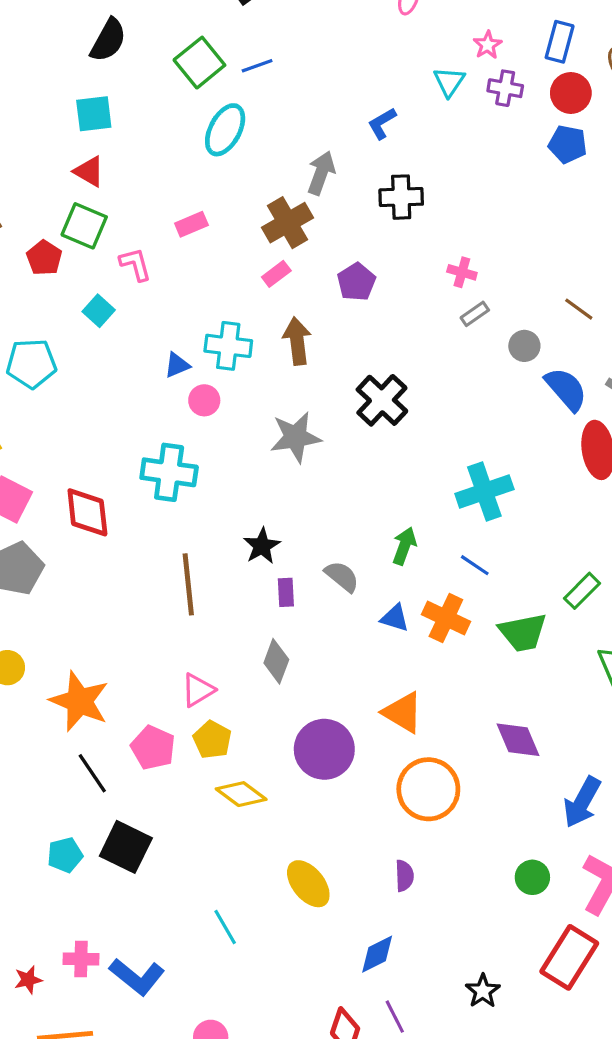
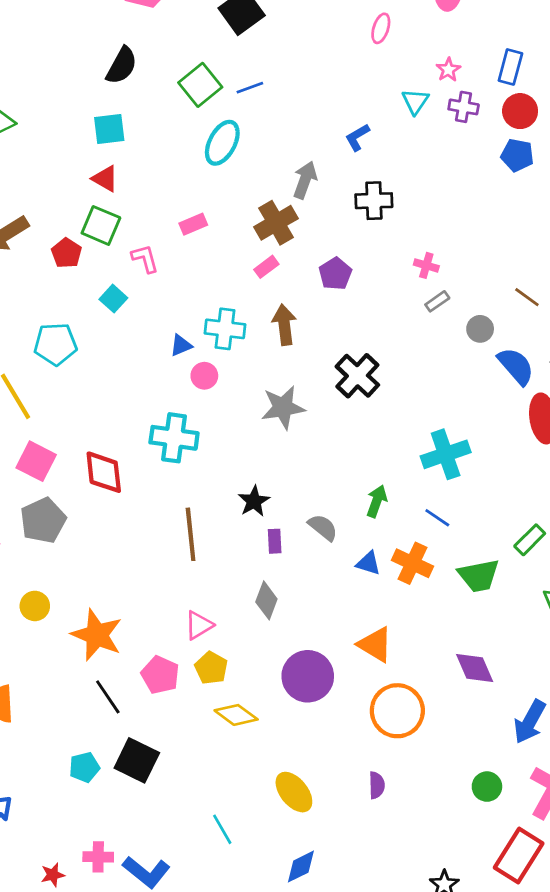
blue diamond: (377, 954) -> (301, 867), moved

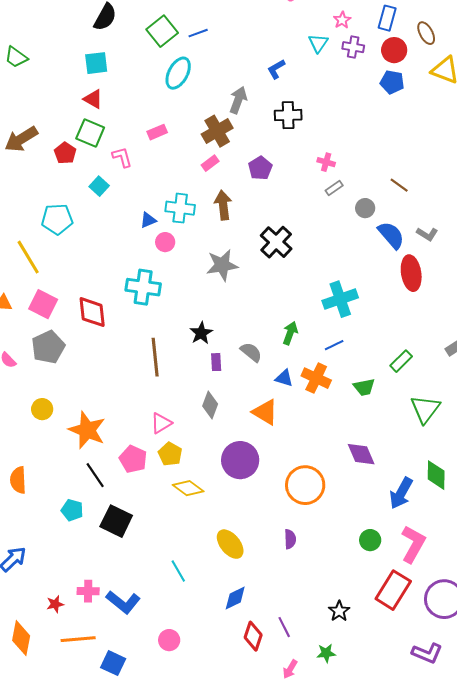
blue line: (437, 518) -> (334, 345), turned -60
green trapezoid: (479, 576) -> (364, 387), size x0.7
orange triangle: (375, 645) -> (265, 412), moved
cyan pentagon: (84, 767) -> (72, 510), moved, turned 30

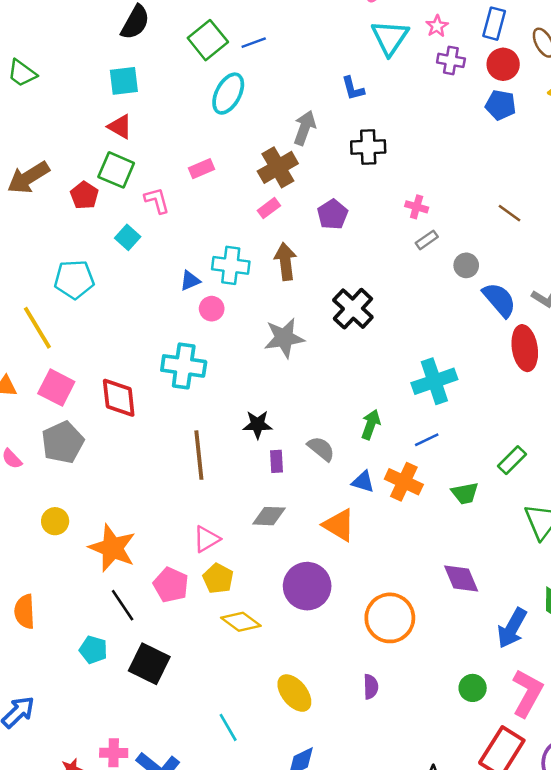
cyan triangle: (318, 43) -> (390, 38), moved, size x1.5
blue L-shape: (276, 69) -> (353, 88), turned -75
brown line: (399, 185) -> (509, 213), moved
black star: (201, 333) -> (257, 424), turned 30
gray diamond: (210, 405) -> (269, 516), turned 72

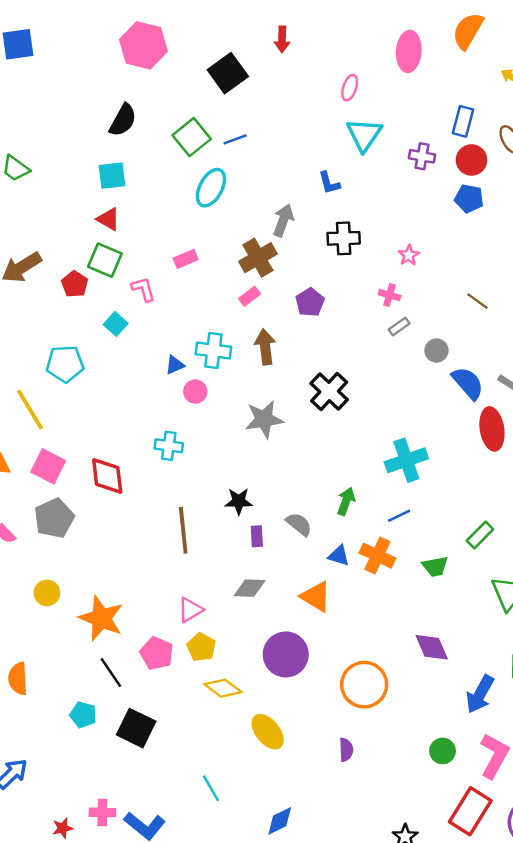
pink star: (437, 26) -> (409, 255), moved
cyan cross: (184, 366) -> (169, 446), size x0.7
yellow ellipse: (294, 693) -> (268, 732), moved

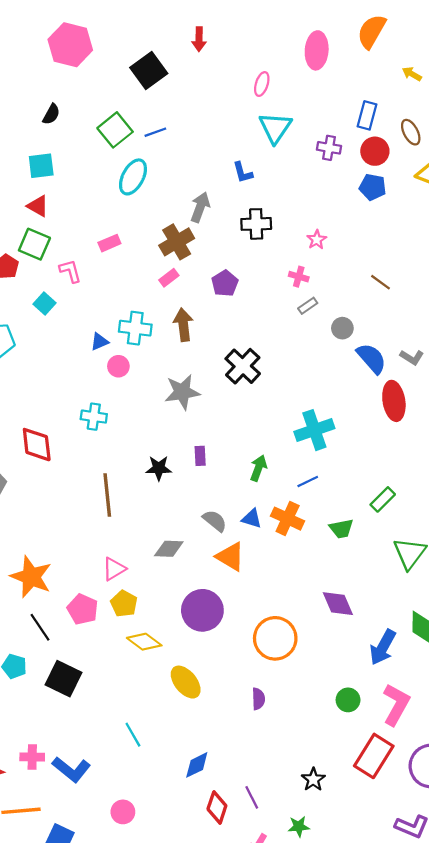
black semicircle: (123, 120) -> (51, 114), size x0.7
gray semicircle: (299, 524) -> (215, 521), moved
purple rectangle: (257, 536) -> (200, 456), moved

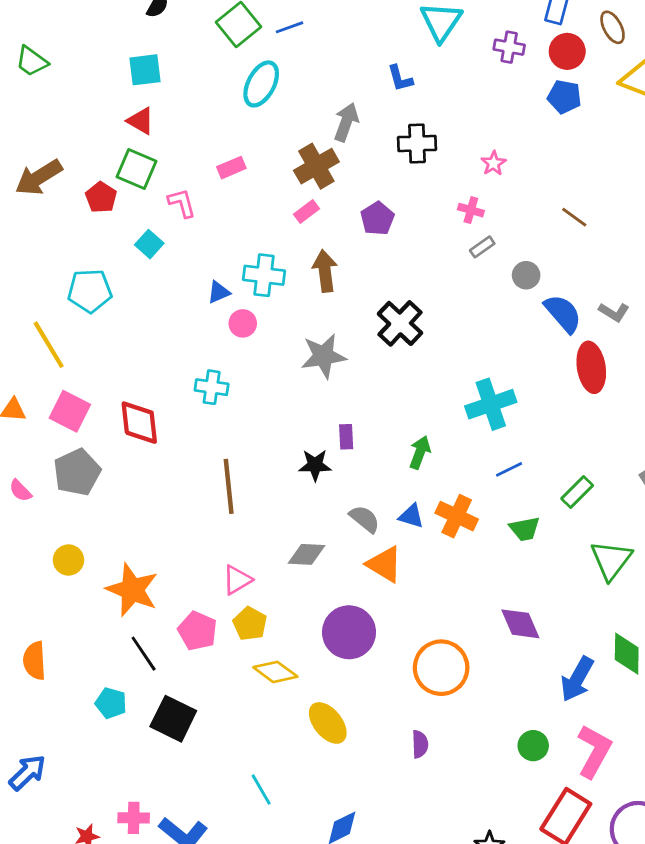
black star: (159, 468) -> (315, 465), moved
blue line: (308, 482) -> (509, 469), moved

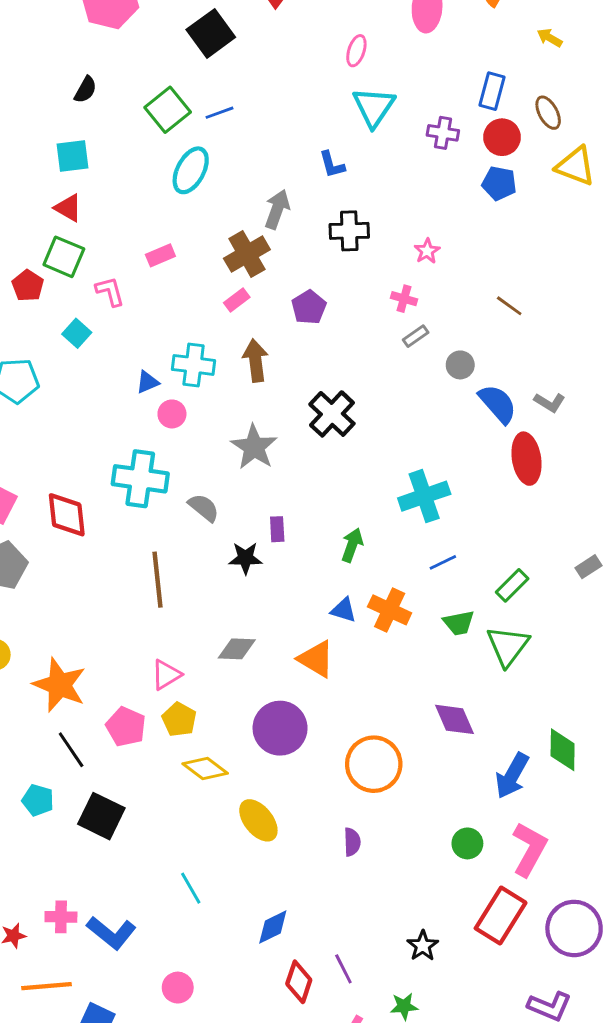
gray star: (324, 356) -> (254, 447), turned -30
cyan cross: (212, 387) -> (140, 479), size x1.6
gray semicircle: (365, 519) -> (204, 508), moved
green triangle: (611, 560) -> (508, 646), moved

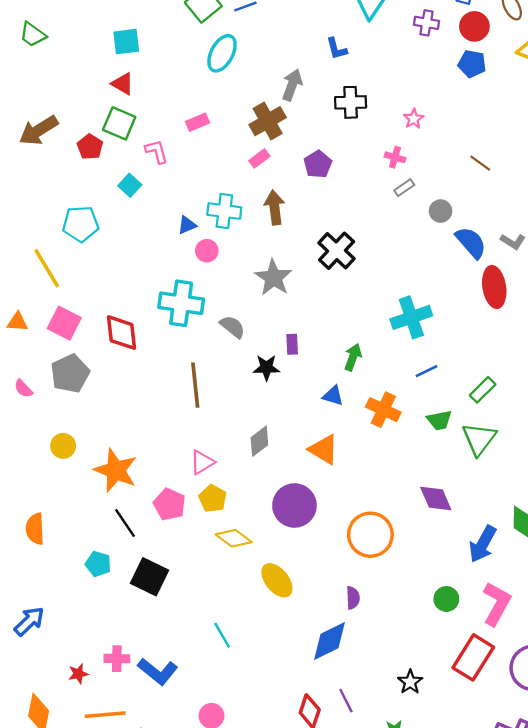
blue triangle: (343, 610) -> (333, 396), moved
gray diamond: (237, 649) -> (259, 441), turned -40
blue diamond: (273, 927) -> (330, 641), moved, size x1.4

